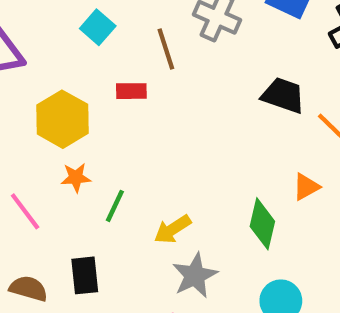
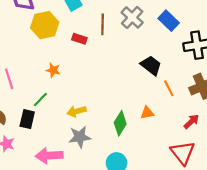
yellow hexagon: (62, 119) -> (45, 25), moved
orange star: (76, 178) -> (53, 70), moved
green line: (115, 206) -> (40, 100), moved

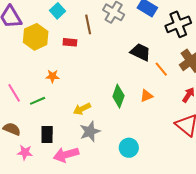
green line: (40, 100) -> (38, 101), moved, turned 35
black rectangle: (27, 119) -> (47, 134), moved
green diamond: (120, 123) -> (118, 96), moved

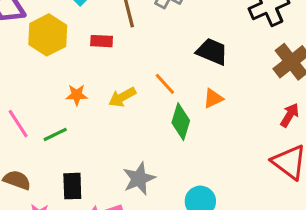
orange line: (161, 69) -> (165, 84), moved
orange triangle: (146, 96) -> (213, 98), moved
yellow arrow: (82, 109) -> (122, 97), moved

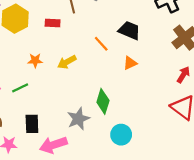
orange line: (165, 84) -> (101, 44), moved
green diamond: (181, 122) -> (103, 101), moved

